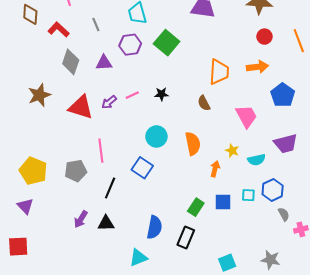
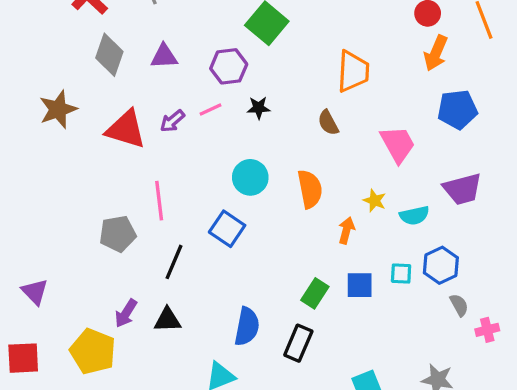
purple hexagon: (130, 45) -> (229, 66), moved
orange arrow: (257, 67) -> (436, 53), moved, turned 120
blue pentagon: (283, 95) -> (457, 109), turned 30
yellow pentagon: (33, 171) -> (93, 351), moved

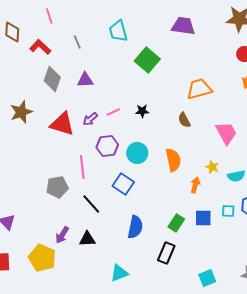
purple hexagon: (229, 66) -> (107, 146), moved
orange trapezoid: (353, 71) -> (199, 89), turned -108
black line: (174, 262) -> (91, 204), turned -65
blue semicircle: (247, 327) -> (135, 227), moved

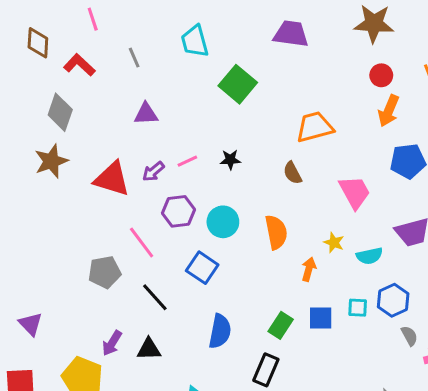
gray diamond: (52, 79) -> (60, 112), moved
pink line: (82, 167) -> (142, 243), turned -30

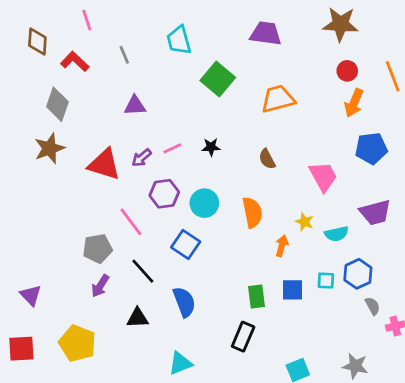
orange trapezoid: (315, 127) -> (278, 99), moved
green rectangle: (281, 325) -> (256, 297), turned -40
blue semicircle: (220, 331) -> (184, 302), moved, turned -32
purple arrow: (112, 343) -> (100, 286), moved

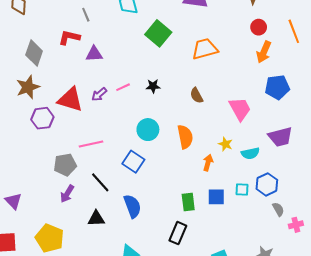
red L-shape: (75, 62) -> (69, 37), moved, turned -30
purple hexagon: (164, 194) -> (42, 118), moved
pink line: (131, 222) -> (91, 144), turned -65

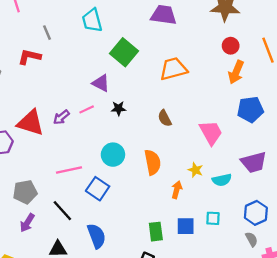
purple triangle: (94, 54) -> (101, 83), moved, turned 30
pink line: (91, 144) -> (69, 170), moved
blue hexagon: (267, 184) -> (256, 213), moved

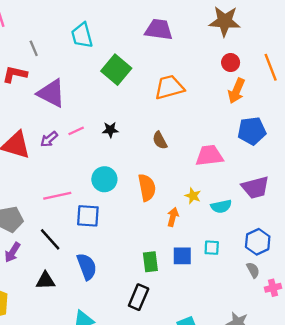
purple triangle: (101, 83) -> (51, 93), moved, size x1.5
pink trapezoid: (211, 133) -> (209, 156), turned -68
blue square: (98, 189) -> (88, 216), turned -30

